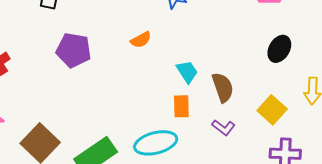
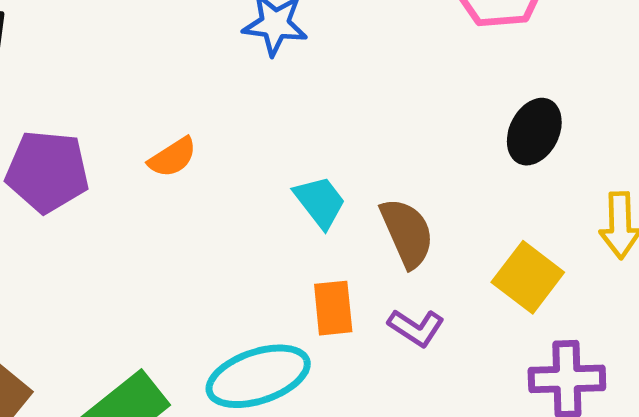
orange semicircle: (141, 40) -> (173, 157), moved
orange rectangle: (181, 106) -> (333, 308), moved

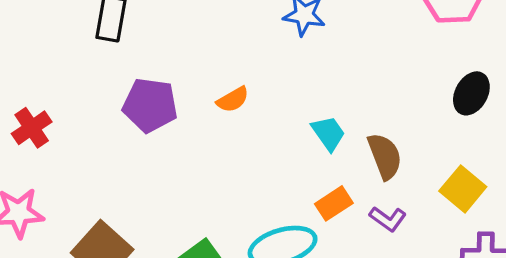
orange rectangle: (333, 308) -> (334, 203), turned 60

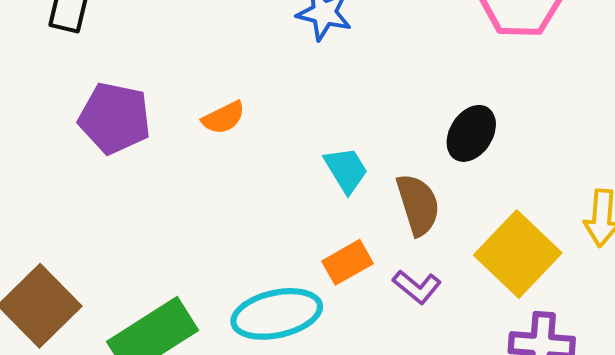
black ellipse: (471, 93) -> (471, 133), moved
yellow square: (463, 189) -> (518, 254), size x1.4

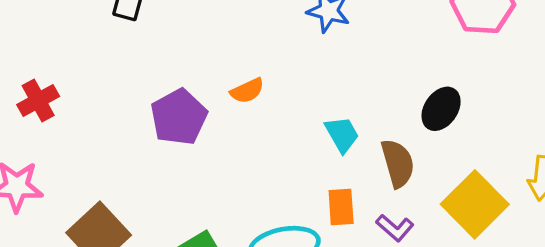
purple pentagon: (115, 118) -> (179, 117), moved, turned 30
orange rectangle: (348, 262) -> (341, 207), turned -66

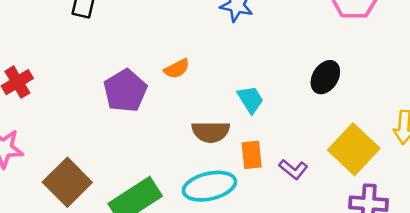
brown semicircle: (398, 163) -> (211, 132), moved, turned 108

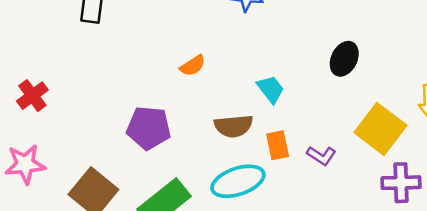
purple pentagon: (125, 91) -> (149, 128), moved, turned -30

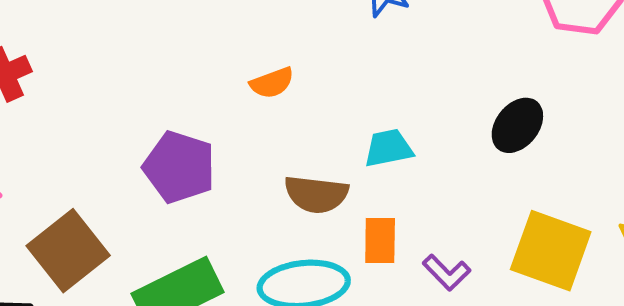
cyan trapezoid: (271, 89) -> (388, 148), turned -76
yellow square: (380, 129) -> (551, 251), turned -30

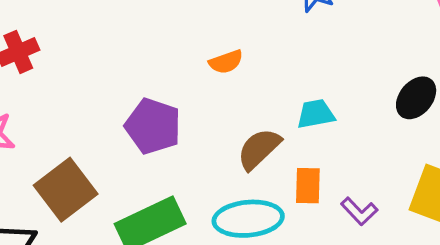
brown semicircle: (316, 194) -> (259, 149), turned 129

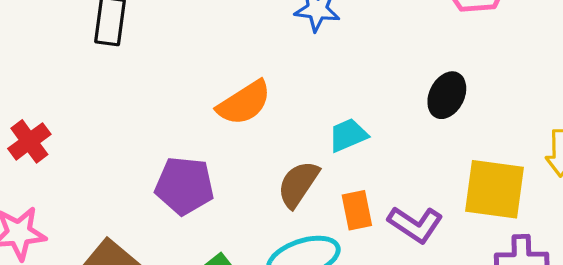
orange semicircle: (226, 62) -> (244, 103), size x1.6
purple L-shape: (359, 211) -> (415, 224), size x1.4

